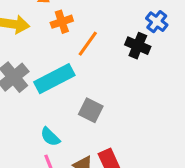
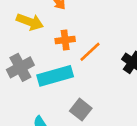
orange cross: (62, 22) -> (65, 40), moved

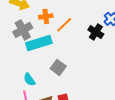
gray cross: (20, 67) -> (23, 30), moved

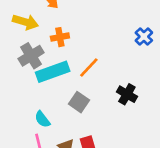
orange line: (64, 25) -> (89, 67), moved
black cross: (96, 32) -> (127, 94), moved

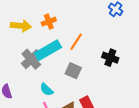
yellow arrow: (25, 22) -> (21, 26), moved
gray cross: (31, 56) -> (31, 59), moved

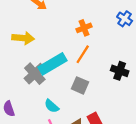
orange cross: (49, 22) -> (84, 28), moved

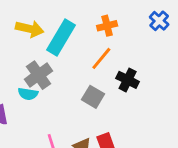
cyan rectangle: (52, 64) -> (61, 37), moved, turned -36
black cross: (120, 71) -> (128, 80), moved
cyan semicircle: (52, 106) -> (28, 94), moved, turned -40

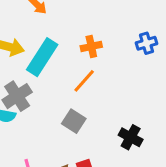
blue cross: (159, 21) -> (147, 43), turned 30
black cross: (128, 80) -> (131, 137), moved

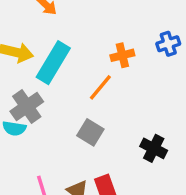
orange cross: (91, 46) -> (122, 55), moved

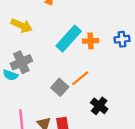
cyan rectangle: (53, 63) -> (69, 39), moved
orange line: (100, 87) -> (80, 78), moved

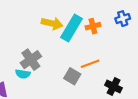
yellow arrow: (22, 26) -> (52, 23), moved
orange line: (80, 78) -> (90, 64), turned 30

